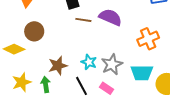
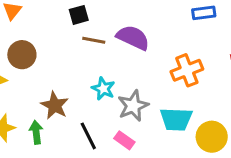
cyan star: (89, 62) -> (103, 89), moved
brown star: (58, 66) -> (55, 105), turned -30

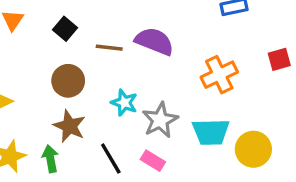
black square: (79, 15) -> (65, 29), moved, turned -30
brown circle: (22, 55) -> (68, 81), moved

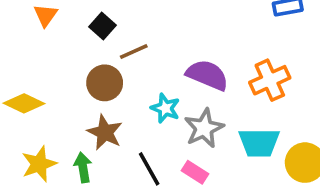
purple semicircle: (154, 41) -> (207, 75), moved
brown line: (109, 48) -> (134, 52), moved, turned -32

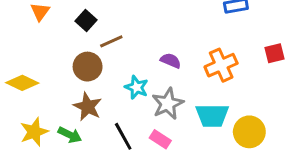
purple semicircle: (207, 75) -> (171, 61), size x0.6
green arrow: (83, 167) -> (70, 135), turned 125

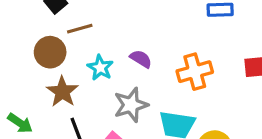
cyan star: (137, 87) -> (100, 68), moved
brown star: (88, 107) -> (62, 92), moved

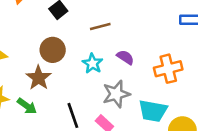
brown line: (80, 29) -> (100, 27), moved
brown star: (62, 92) -> (39, 78), moved

